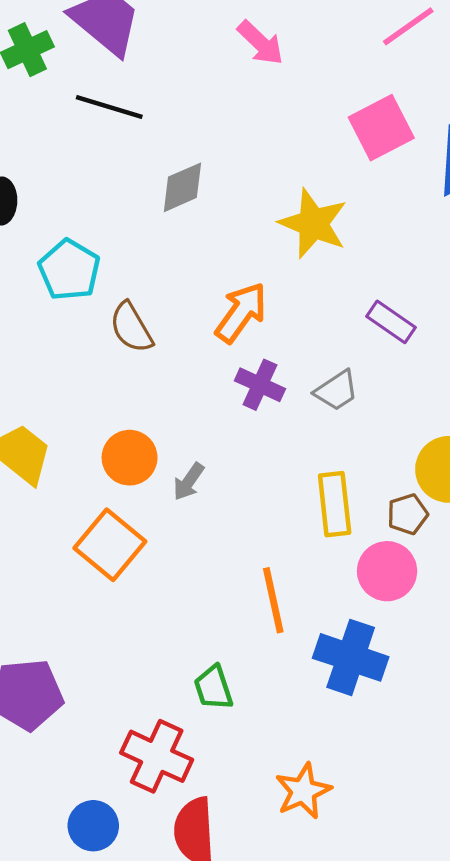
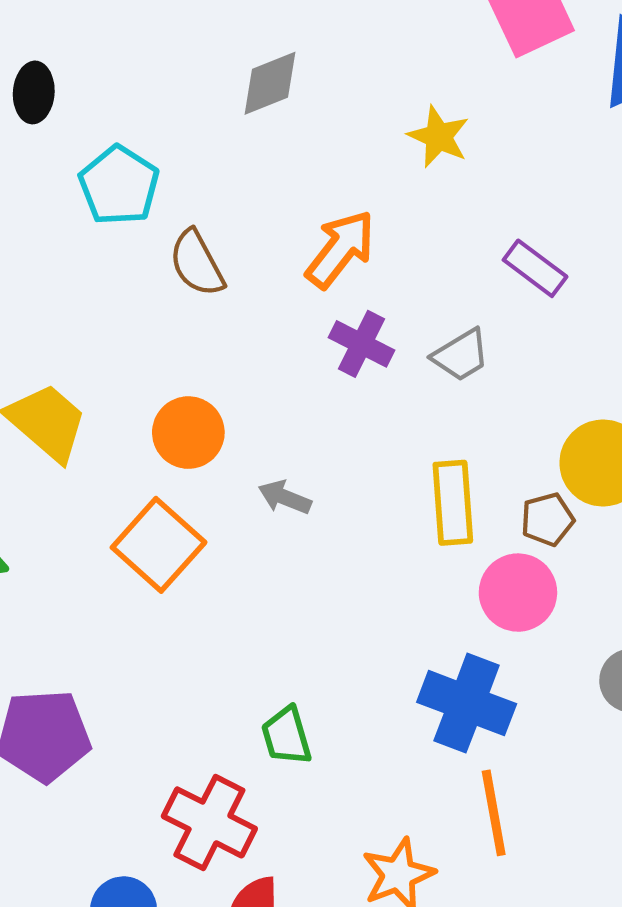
yellow star: (313, 224) -> (439, 137), size x0.7
gray arrow: (189, 482) -> (285, 497), moved, turned 75
orange line: (273, 600) -> (494, 813), moved

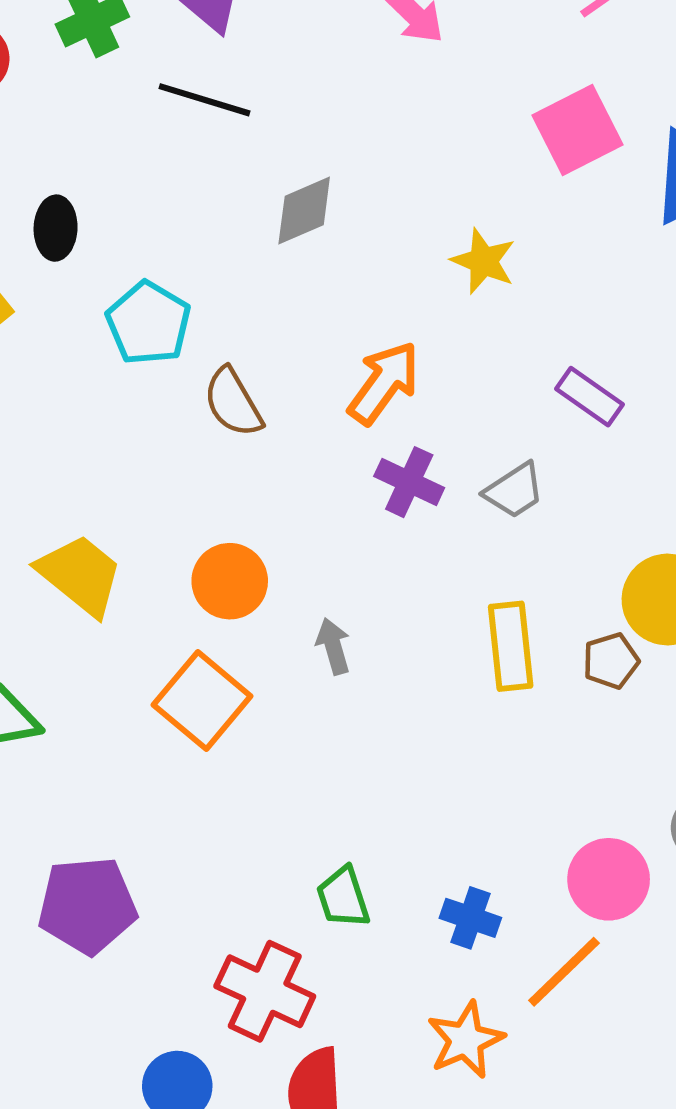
gray arrow: (285, 497) -> (333, 646), turned 54
pink circle: (518, 593) -> (609, 879), moved
blue cross: (467, 703) -> (470, 918), moved, size x0.6
orange line: (494, 813) -> (564, 972), turned 58

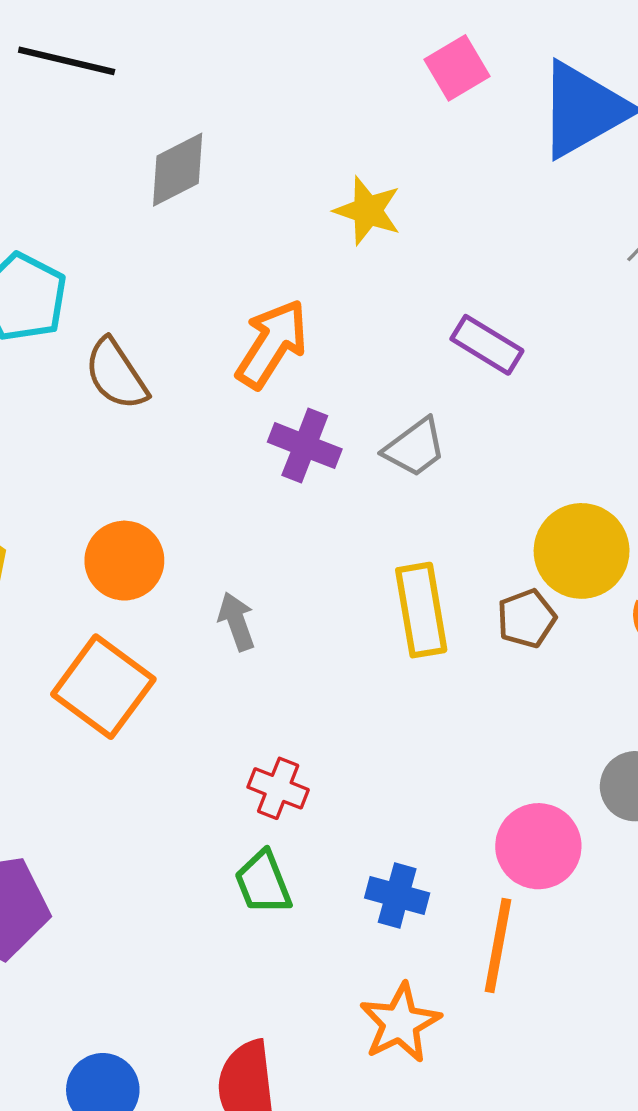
pink square: (577, 130) -> (457, 68), size x0.7
orange line: (564, 972) -> (498, 945), turned -32
red cross: (265, 991) -> (278, 788), moved, size x0.6

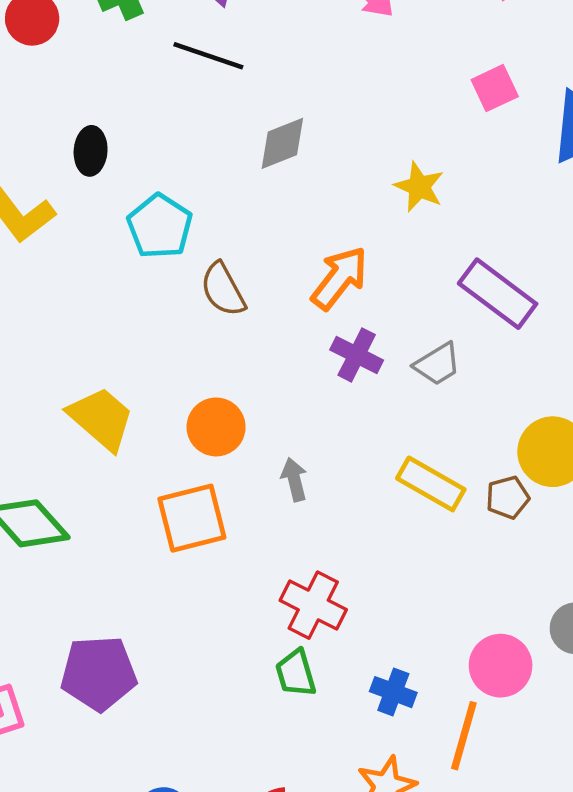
purple rectangle: (487, 345) -> (498, 294), size x1.5
yellow rectangle: (421, 610) -> (431, 484), turned -56
orange square: (103, 687) -> (192, 518), turned 34
red cross: (278, 788) -> (313, 605), size x1.5

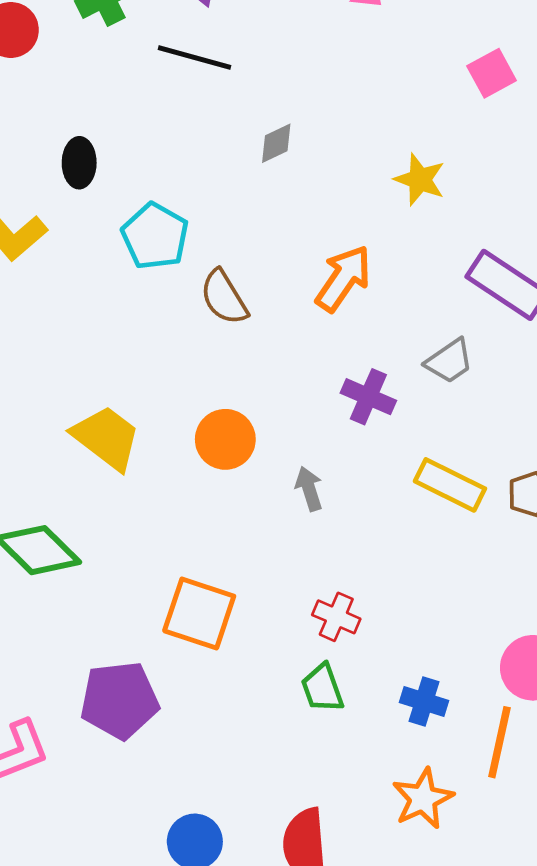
gray diamond: (282, 143) -> (276, 143), size x0.7
purple cross: (357, 355) -> (368, 397), moved
orange square: (192, 518) -> (199, 613), moved, turned 36
red cross: (313, 605) -> (336, 617), size x0.7

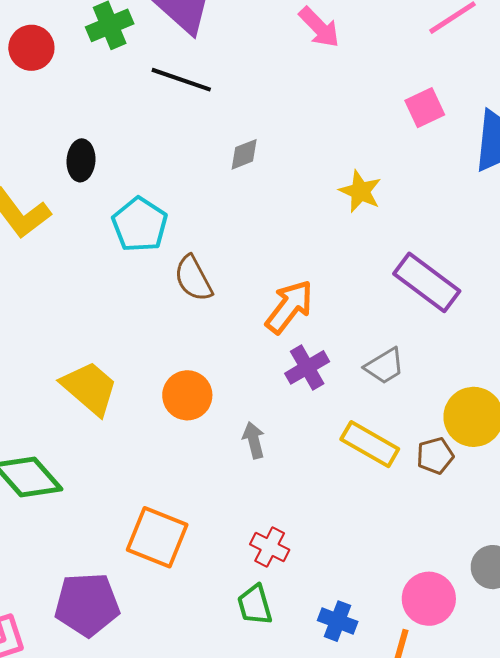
orange arrow: (343, 278) -> (289, 307), moved
gray trapezoid: (449, 361) -> (385, 366), moved
purple cross: (368, 397) -> (307, 367), turned 33

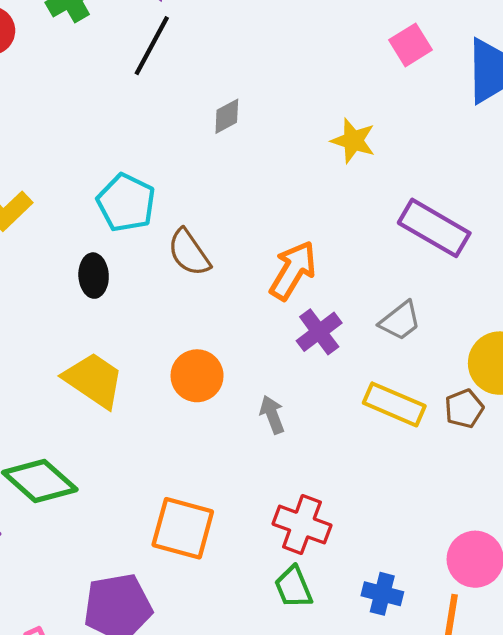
black line: (181, 80) -> (152, 46), turned -74
black ellipse: (81, 160) -> (94, 276), moved
red cross: (270, 547) -> (302, 525), size x1.4

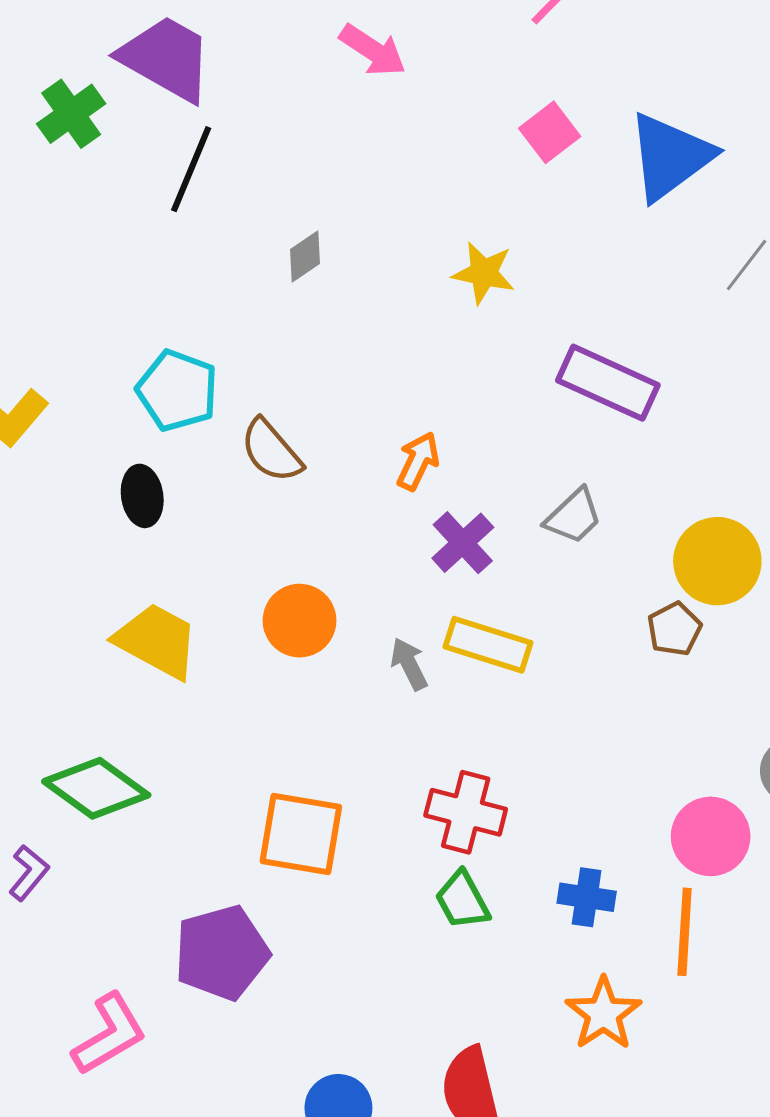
orange arrow: (293, 270) -> (418, 461), size x0.7
yellow rectangle: (394, 404) -> (488, 645), moved

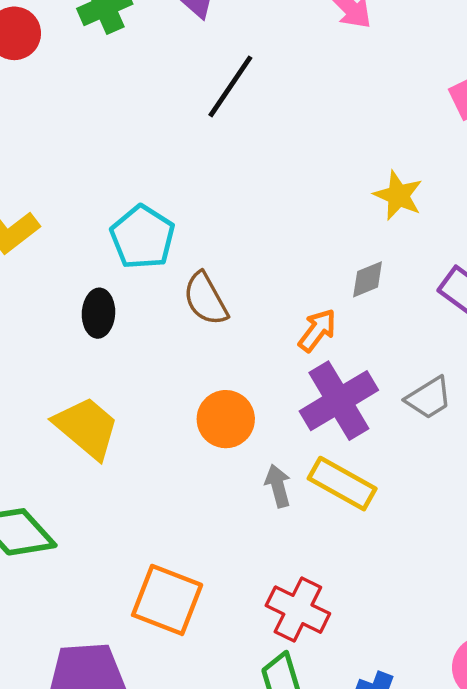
black line: (191, 169) -> (230, 86), moved
gray diamond: (305, 256) -> (368, 279), moved
purple cross: (463, 543) -> (339, 401), size x1.5
orange circle: (300, 621) -> (226, 419), moved

